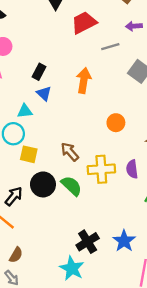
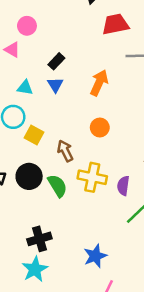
cyan triangle: (25, 111) -> (25, 88), moved
orange circle: (116, 123) -> (100, 127), moved
yellow square: (29, 154) -> (34, 135), moved
black cross: (88, 242) -> (39, 239), moved

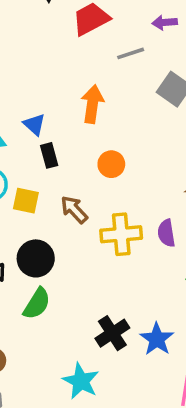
black rectangle: (56, 61) -> (49, 155), moved, turned -42
green semicircle: (57, 186) -> (37, 304), moved, turned 80
black cross: (39, 239) -> (112, 333), moved

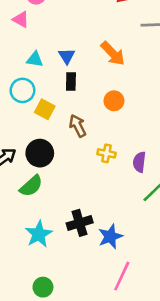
orange arrow: (92, 104) -> (113, 54), turned 112
yellow cross: (121, 234) -> (106, 153), size x0.6
cyan star: (81, 381) -> (39, 234), moved

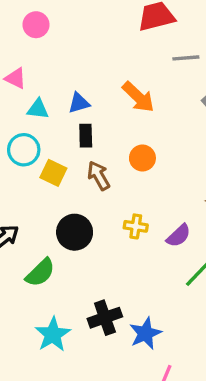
pink triangle: (21, 19) -> (16, 78), moved
blue triangle: (67, 56) -> (79, 103), turned 48
brown arrow: (78, 126) -> (99, 176), moved
black circle: (40, 153) -> (75, 232), moved
purple semicircle: (139, 162) -> (179, 236), turned -138

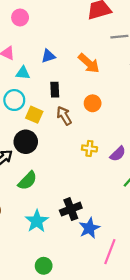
blue triangle: (79, 103) -> (48, 56), moved
black circle: (75, 232) -> (26, 142), moved
blue star: (145, 333) -> (89, 228), moved

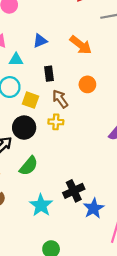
yellow cross: (89, 148) -> (56, 122), moved

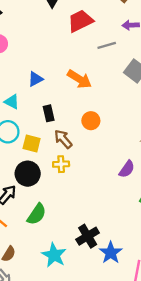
cyan triangle: (16, 60) -> (12, 102), turned 32

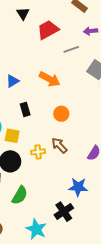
brown arrow: (63, 139) -> (59, 145), moved
blue star: (111, 253) -> (78, 187), moved, turned -30

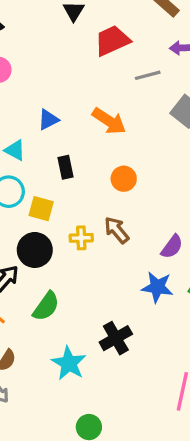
blue star: (78, 187) -> (157, 287), moved

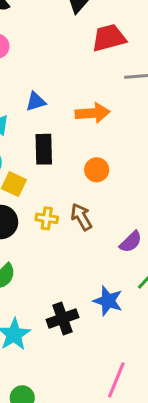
orange arrow: (109, 121) -> (93, 113), turned -48
black rectangle: (65, 167) -> (44, 149), size x1.4
blue star: (157, 287) -> (108, 301), moved

